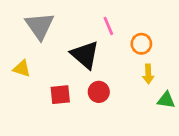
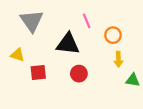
black triangle: (85, 55) -> (68, 44), turned -35
red square: (60, 95) -> (38, 72), moved

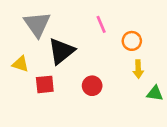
black triangle: (68, 44) -> (61, 51), moved, turned -45

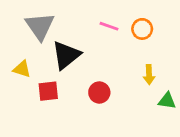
pink line: (101, 24) -> (109, 26), turned -48
orange circle: (132, 41) -> (142, 29), moved

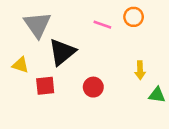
orange circle: (142, 29) -> (134, 17), moved

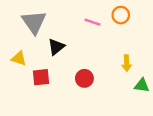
black triangle: (62, 52) -> (56, 47), size x0.7

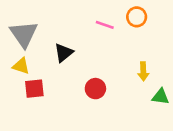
gray triangle: (34, 22) -> (24, 34), moved
red square: (41, 77) -> (34, 89), moved

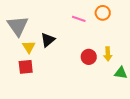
yellow triangle: (21, 66) -> (29, 47), moved, turned 40
red circle: (95, 89) -> (89, 57), moved

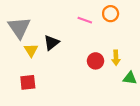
red square: (26, 67) -> (28, 82), moved

